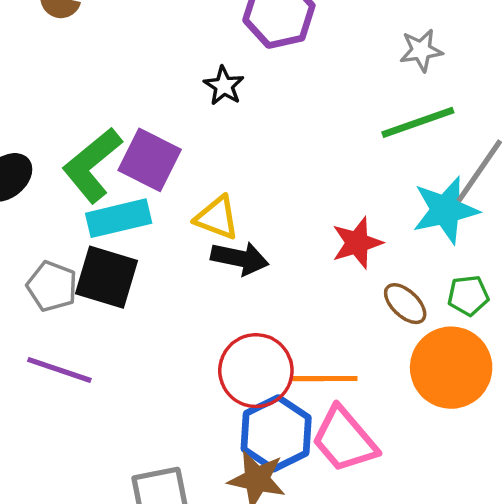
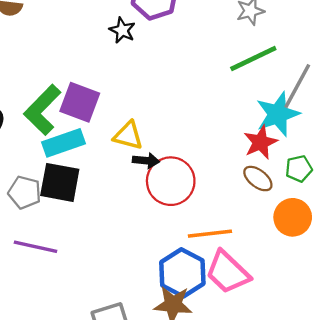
black star: (224, 86) -> (122, 30), moved
red star: (357, 243) -> (260, 142), moved
black arrow: (240, 258) -> (146, 161), size x0.7
orange circle: (451, 368) -> (293, 217), size x0.7
red circle: (256, 371) -> (171, 181), moved

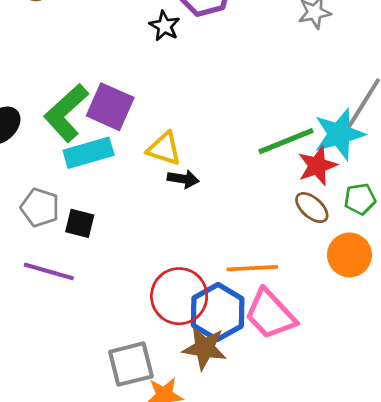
green line: (253, 59) -> (286, 141), moved
red circle: (171, 181) -> (179, 296), moved
black square: (60, 182) -> (80, 223), moved, size x0.6

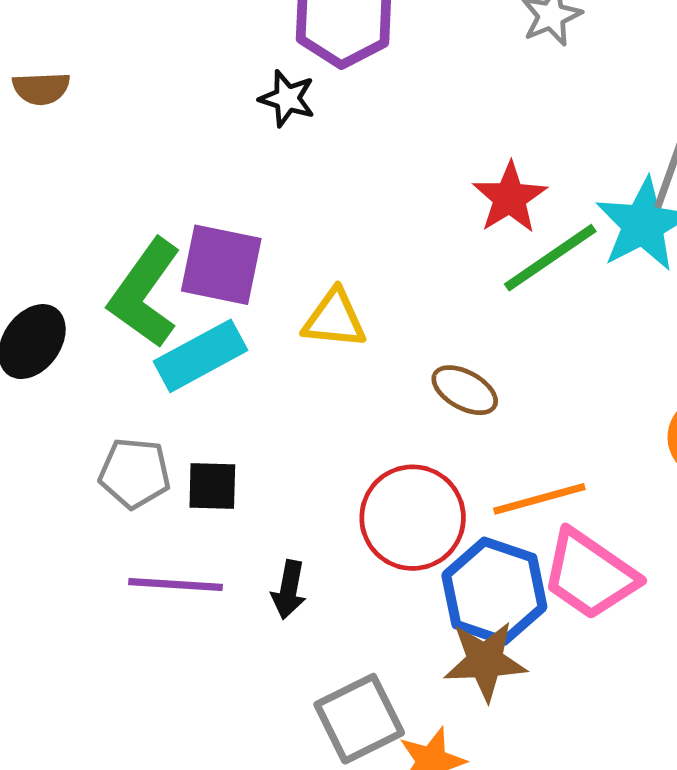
red star: (317, 166) -> (510, 198), moved
black arrow: (183, 179) -> (289, 590), moved, turned 104
brown ellipse: (312, 208) -> (465, 390), moved
red circle: (179, 296) -> (413, 518), moved

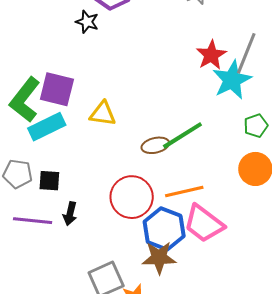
red star: (510, 198) -> (211, 55), moved
green line: (550, 258) -> (182, 135), moved
brown ellipse: (465, 390) -> (155, 145), turned -44
black arrow: (289, 590) -> (70, 214), moved

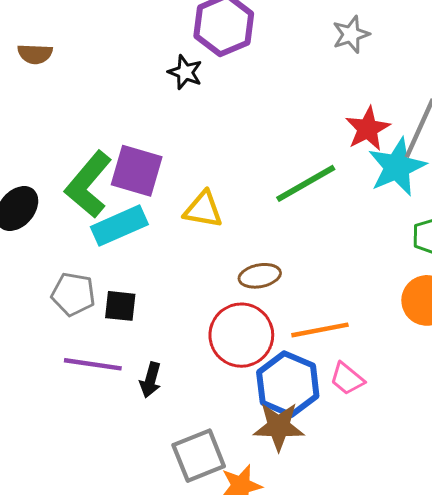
green line: (182, 135) -> (306, 183), moved
brown ellipse: (155, 145) -> (260, 276), moved
black arrow: (70, 214) -> (150, 380), moved
pink trapezoid: (204, 224) -> (347, 379), size x0.6

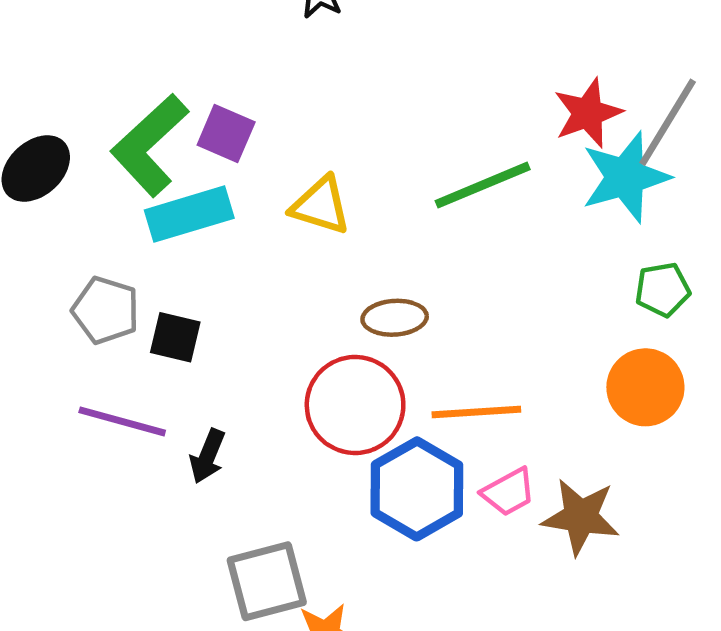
purple square: (137, 171) -> (226, 134), size x0.7
pink trapezoid: (347, 379) -> (509, 492), turned -75
brown star: (279, 426) -> (581, 517), moved

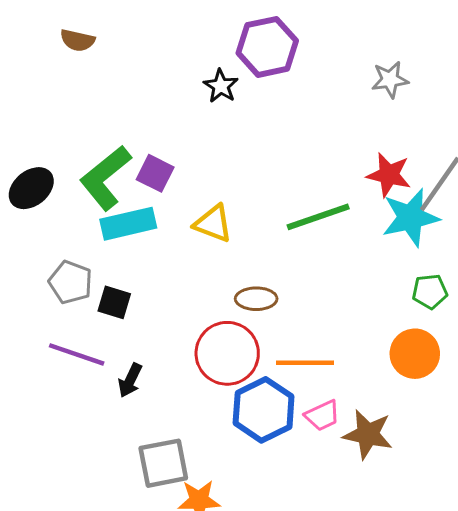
red star: (588, 113) -> (389, 175), turned 30

